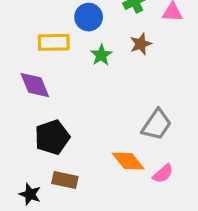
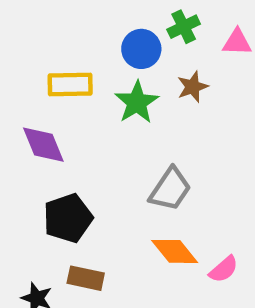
blue circle: (89, 17) -> (141, 49), moved
green star: (101, 55) -> (137, 102), size x1.4
gray trapezoid: (157, 125) -> (170, 189), moved

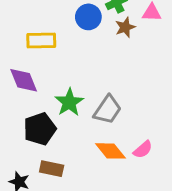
brown star: (192, 87) -> (125, 27), moved
green star: (137, 102) -> (69, 102), moved
pink semicircle: (224, 269) -> (143, 149), moved

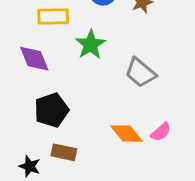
green star: (69, 102) -> (91, 45), moved
gray trapezoid: (108, 110) -> (140, 73), moved, turned 96

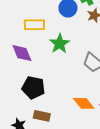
black pentagon: (51, 110) -> (33, 88), turned 30

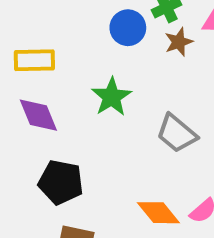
yellow rectangle: (34, 25) -> (34, 60), moved

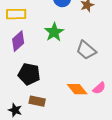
purple diamond: (38, 115) -> (18, 41), turned 70

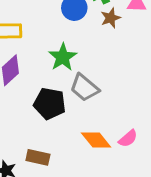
gray trapezoid: (86, 50) -> (84, 88), moved
black pentagon: (29, 74) -> (50, 104), moved

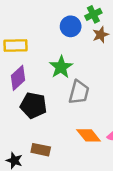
gray trapezoid: (84, 88) -> (79, 92), turned -115
black pentagon: (50, 104) -> (33, 105), moved

